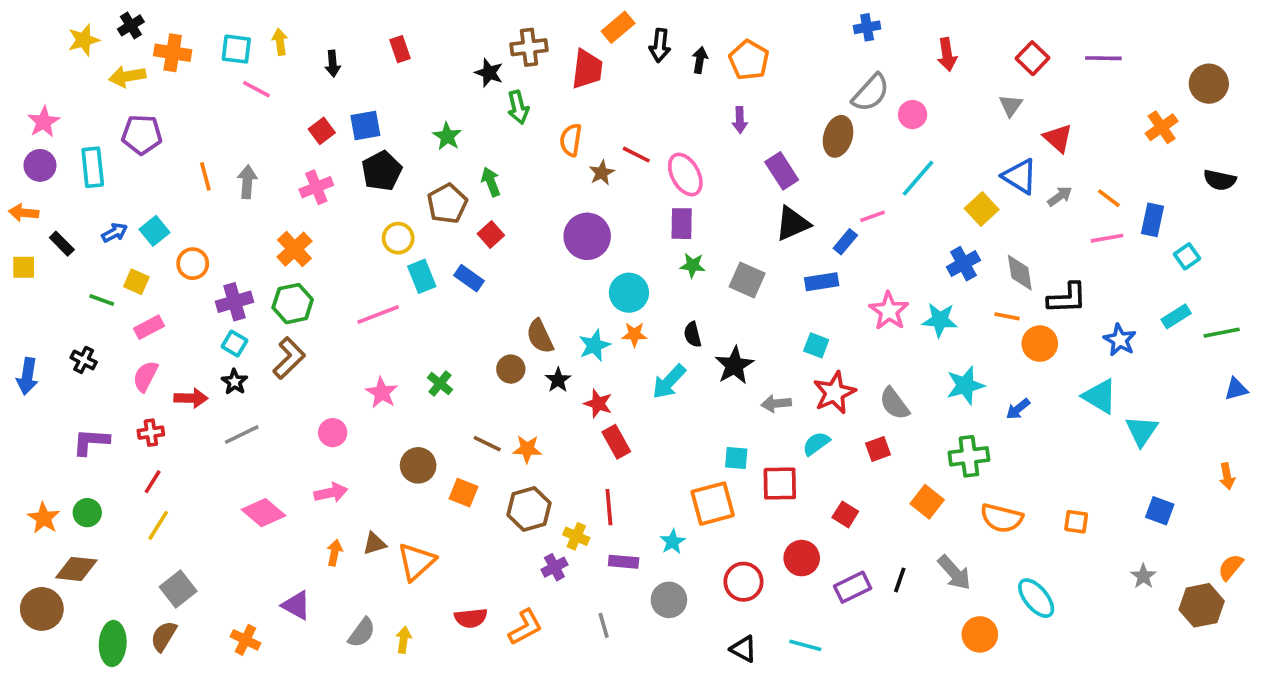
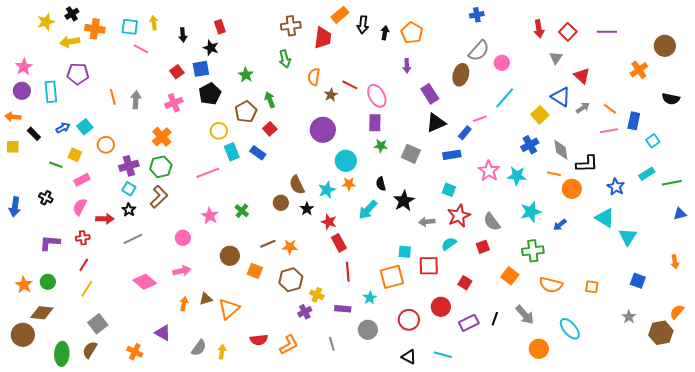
red arrow: (947, 55) -> (539, 29), moved
black star: (489, 73) -> (211, 48), moved
brown line: (487, 444) -> (268, 244), turned -49
red line: (609, 507) -> (348, 272), moved

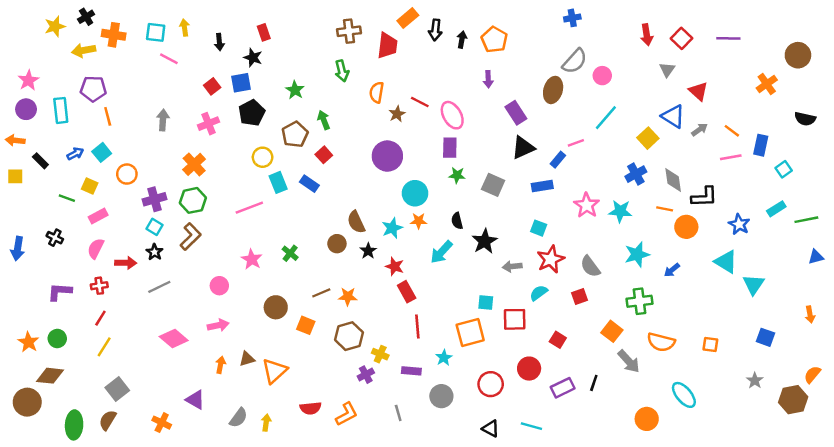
orange line: (113, 97) -> (108, 116), moved
gray arrow: (525, 315) -> (629, 361), moved

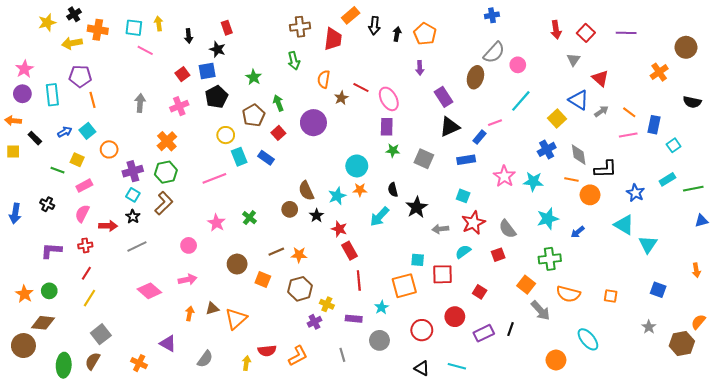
purple circle: (387, 156) -> (313, 123), moved
yellow arrow: (266, 423) -> (246, 363), moved

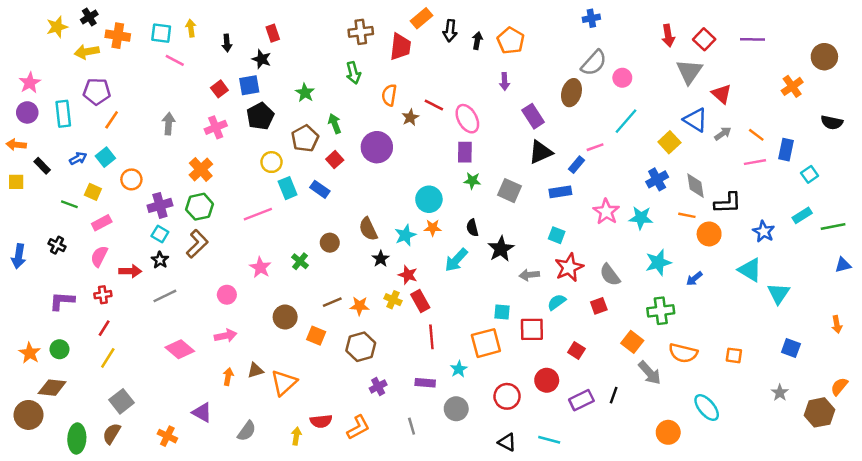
gray triangle: (573, 60) -> (689, 72), size x1.6
orange line: (93, 100) -> (112, 120), turned 49
brown circle: (290, 209) -> (330, 243), moved
yellow cross: (327, 304) -> (393, 300), moved

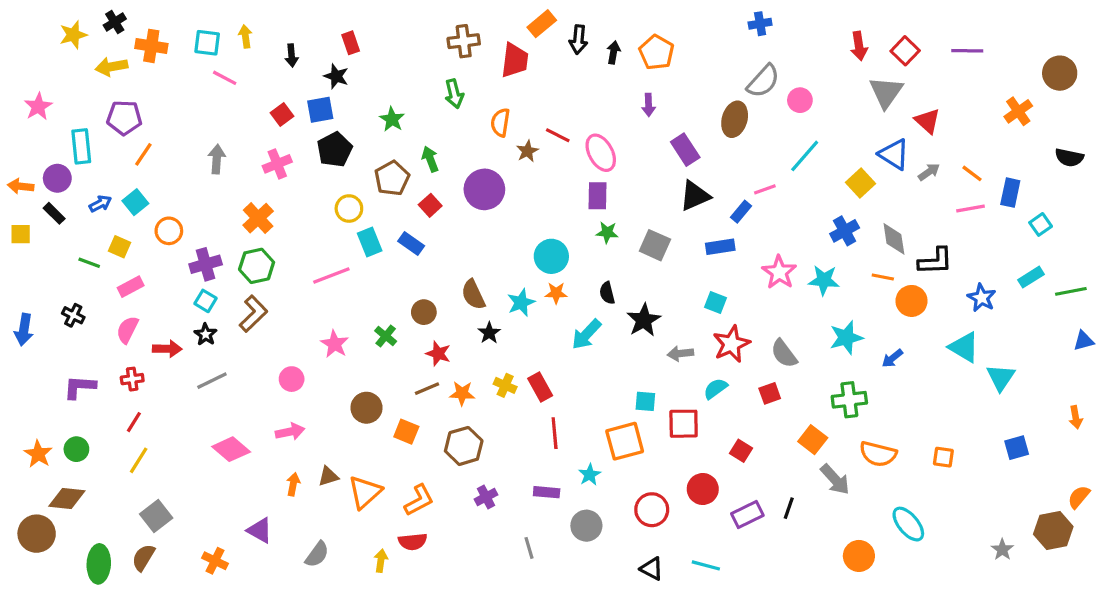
purple circle: (27, 112) -> (57, 178), moved
red star: (408, 275) -> (438, 354), moved
blue square: (791, 348) -> (1017, 448), turned -36
gray star: (780, 393) -> (1002, 550), moved
orange L-shape: (358, 427) -> (419, 500), moved

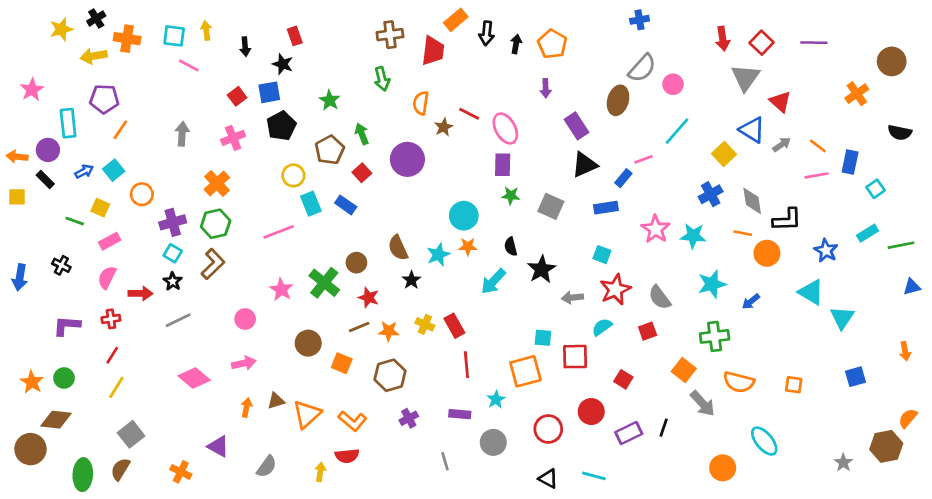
green cross: (386, 336) -> (324, 283), size x1.6
orange L-shape: (419, 500) -> (352, 421), turned 68

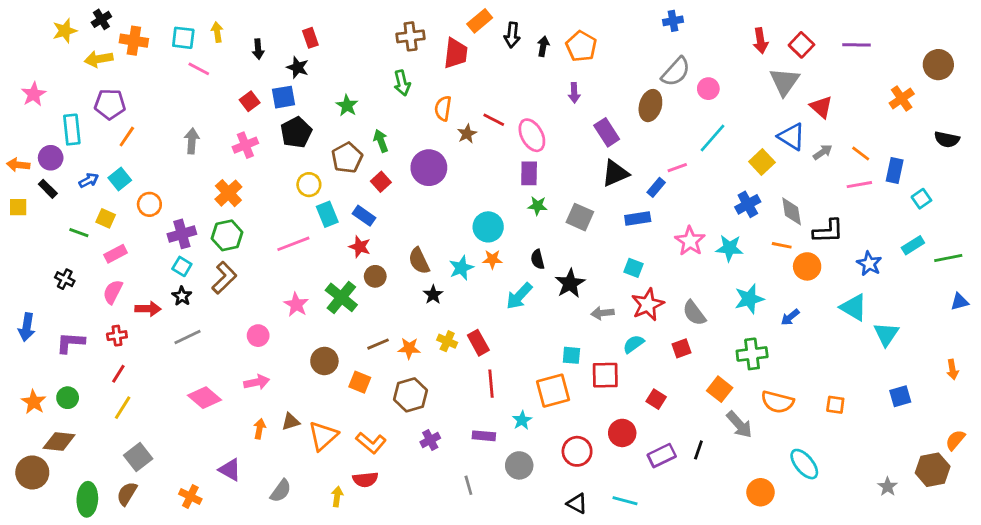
blue arrow: (20, 277) -> (27, 327), moved
red star: (369, 298) -> (360, 247), moved

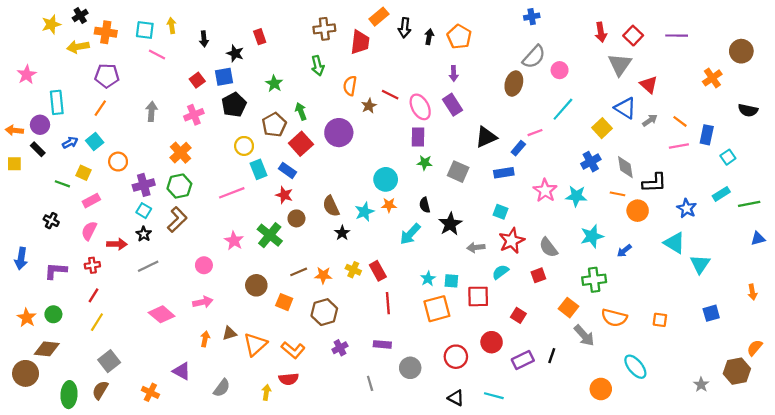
red rectangle: (310, 38) -> (260, 37), moved
purple pentagon: (110, 104) -> (107, 76), moved
purple rectangle: (607, 132) -> (453, 105), moved
red square: (381, 182) -> (301, 144), size x1.5
cyan star: (522, 420) -> (428, 279), moved

